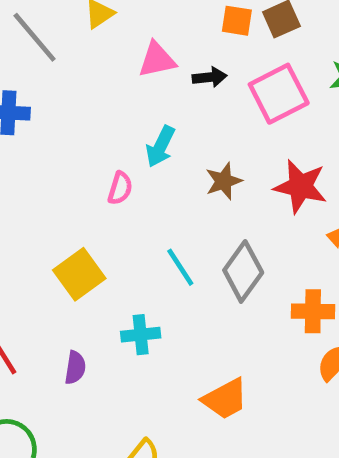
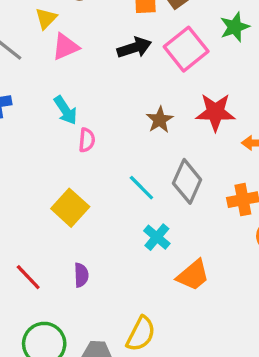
pink triangle: (157, 60) -> (65, 47), moved
black arrow: (210, 77) -> (134, 48), size x1.4
cyan arrow: (160, 146) -> (66, 110), moved, turned -48
cyan cross: (141, 335) -> (157, 237), moved, turned -32

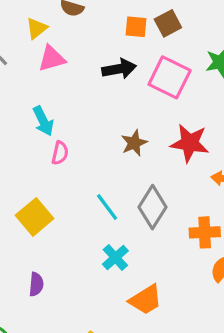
pink square: (186, 49) -> (170, 77), turned -33

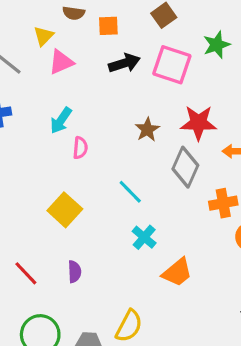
orange square: (136, 27) -> (108, 26), moved
cyan arrow: (43, 121) -> (61, 120), turned 68
gray diamond: (153, 207) -> (185, 167), moved

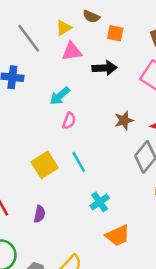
black arrow: (124, 63) -> (105, 68), moved
cyan line: (130, 192) -> (79, 162), moved

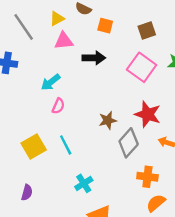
brown star: (124, 120) -> (108, 120), moved

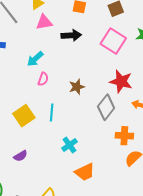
brown star: (108, 120) -> (77, 87), moved
cyan line: (66, 145) -> (52, 113), turned 36
purple semicircle: (27, 192) -> (21, 156), turned 48

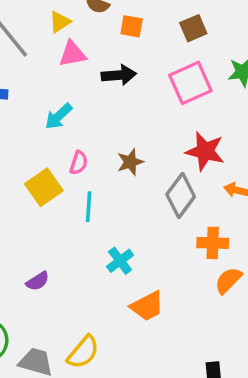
pink square: (113, 41) -> (190, 83), turned 35
pink semicircle: (43, 79) -> (79, 163), moved
yellow square: (24, 116) -> (44, 187), moved

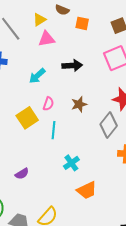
black arrow: (119, 75) -> (72, 65), moved

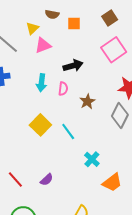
cyan arrow: (37, 76) -> (41, 83), turned -30
pink semicircle: (48, 104) -> (63, 89), moved
cyan line: (54, 130) -> (68, 131), turned -30

